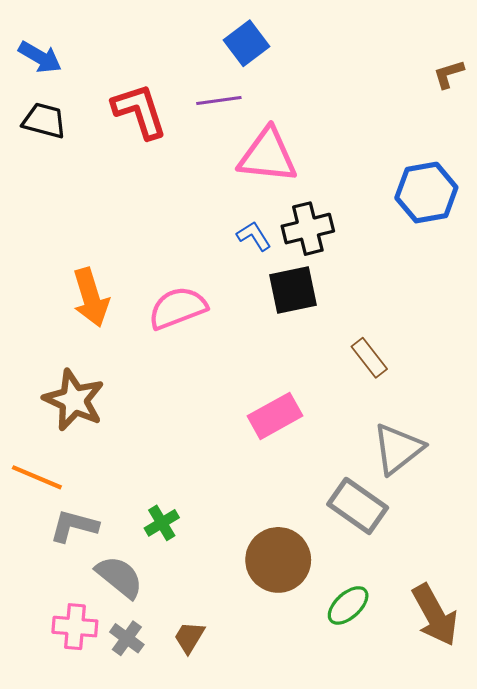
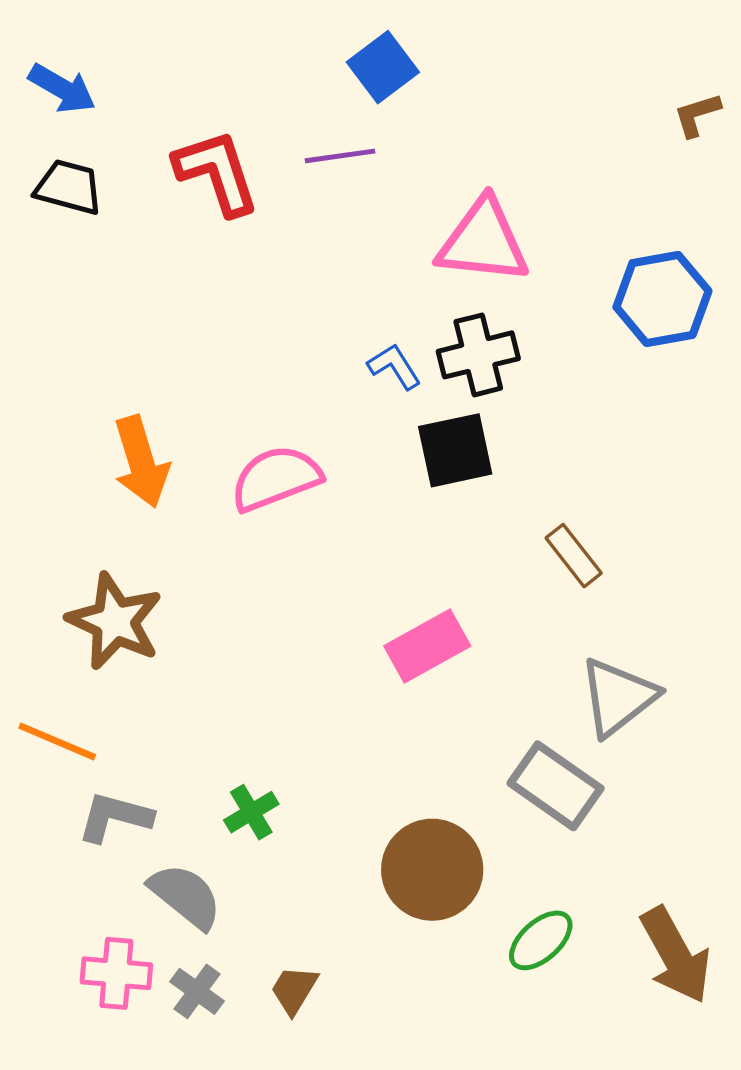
pink triangle: (268, 156) -> (483, 241), moved

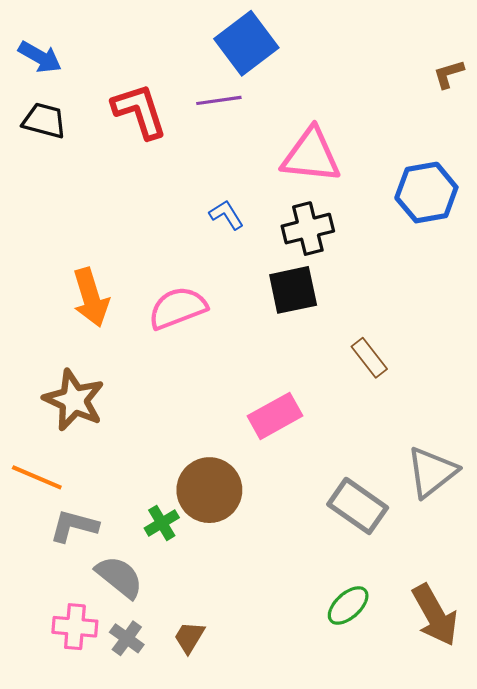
blue square: (383, 67) -> (246, 43), size x1.4
blue L-shape: (394, 366) -> (226, 215), moved
gray triangle: (618, 697) -> (432, 472), moved
brown circle: (432, 870) -> (209, 490), moved

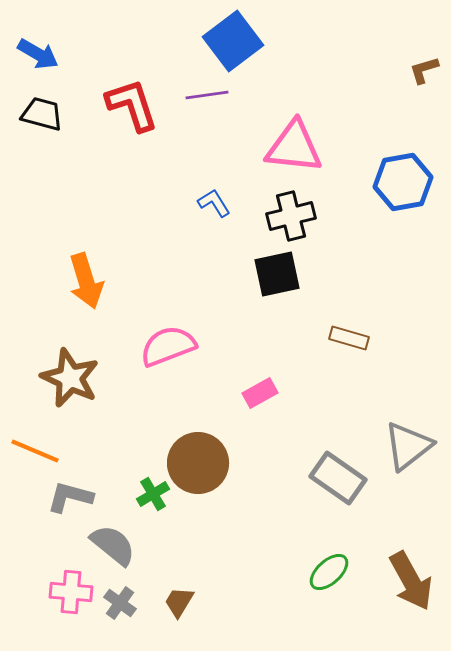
pink semicircle: (178, 308) -> (168, 346), moved
brown rectangle: (369, 358) -> (349, 338), turned -36
pink rectangle: (275, 416) -> (260, 393), size x0.7

